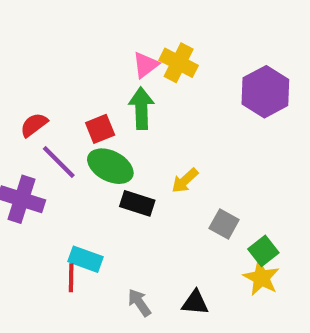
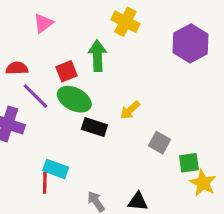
pink triangle: (146, 65) -> (43, 23), moved
red semicircle: (34, 125) -> (17, 68), turned 35
green square: (263, 251) -> (189, 163), turned 30
yellow star: (261, 278) -> (203, 183), moved

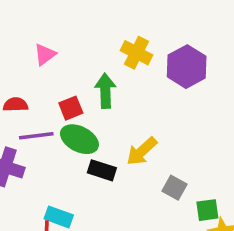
purple hexagon: (191, 43) -> (187, 67), moved
purple line: (36, 96) -> (36, 136), turned -52
yellow arrow: (130, 110) -> (142, 151), size x1.4

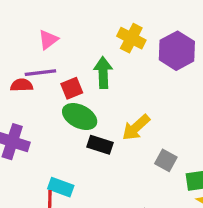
purple line: (36, 136) -> (40, 73), moved

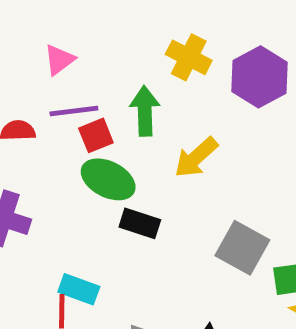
purple line: (40, 73) -> (74, 111), moved
yellow arrow: (136, 127) -> (196, 157), moved
gray square: (166, 160) -> (242, 248), size x1.5

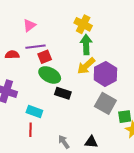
purple hexagon: (259, 77) -> (105, 74), moved
green arrow: (145, 111) -> (86, 45), moved
cyan rectangle: (79, 289) -> (34, 111), moved

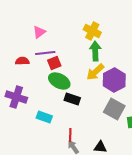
red line: (30, 130) -> (70, 135), moved

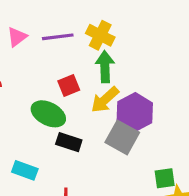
purple line: (45, 53) -> (58, 37), moved
red square: (54, 63) -> (69, 86), moved
gray square: (114, 109) -> (122, 137), moved

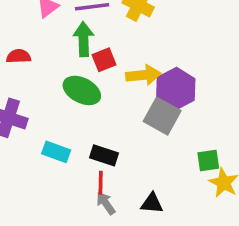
green arrow: (105, 67) -> (84, 39), moved
yellow arrow: (105, 100) -> (143, 75), turned -144
black rectangle: (69, 142) -> (104, 155), moved

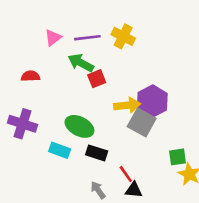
green arrow: (84, 39) -> (81, 63), turned -60
yellow arrow: (143, 75) -> (127, 105), moved
green ellipse: (82, 90) -> (79, 126), moved
red line: (101, 183) -> (126, 174), moved, turned -36

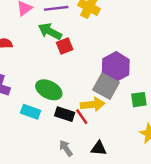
yellow arrow: (127, 105) -> (93, 104), moved
green square: (177, 157) -> (139, 100), moved
red line: (126, 174) -> (82, 117), moved

